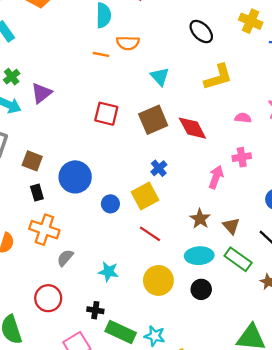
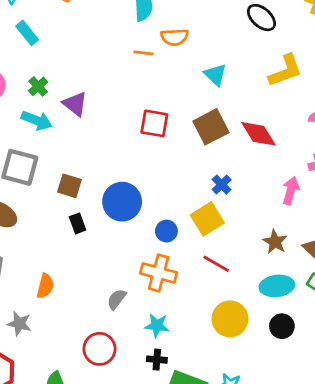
purple triangle: (41, 93) -> (75, 104), turned -40
orange cross: (44, 230) -> (159, 273), moved
cyan star: (108, 272) -> (157, 325), moved

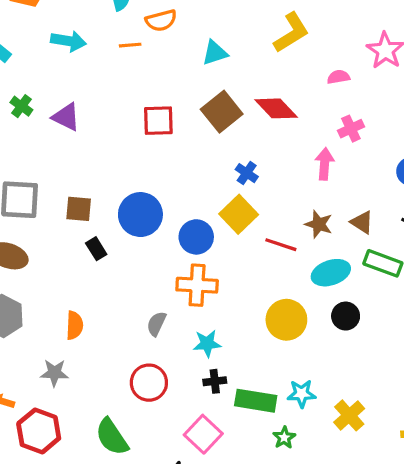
cyan triangle: (215, 75) -> (215, 53), turned -50
cyan arrow: (37, 120) -> (69, 41), moved
blue circle: (166, 231) -> (196, 237), size x1.4
red line: (216, 264) -> (281, 245), moved

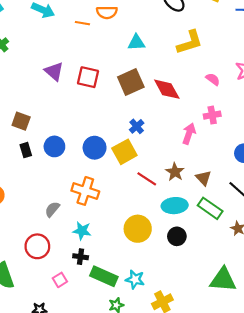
pink semicircle: (338, 77) -> (213, 79), turned 32
purple triangle: (66, 117) -> (54, 71), moved
blue circle: (140, 215) -> (54, 146), moved, size x0.7
blue circle: (196, 237) -> (95, 148), moved
pink square: (203, 434) -> (60, 280), moved, size x0.6

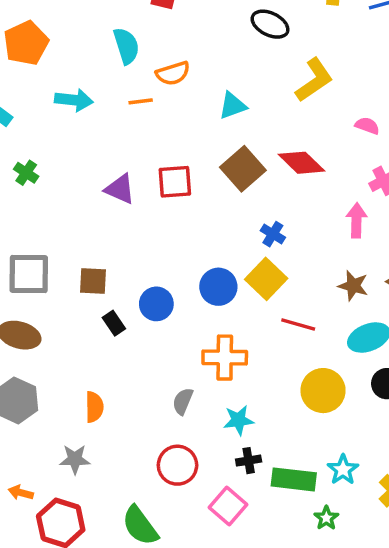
red line: (147, 179) -> (298, 325), moved
cyan star: (135, 279) -> (343, 470), turned -30
pink square: (60, 280) -> (228, 506), size x1.5

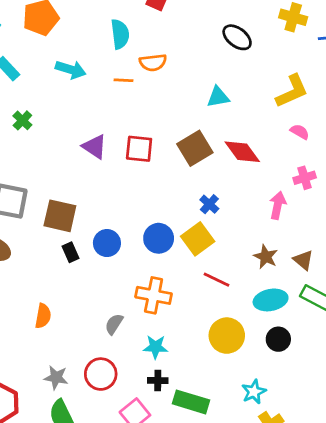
yellow L-shape: (314, 80) -> (292, 91), moved
cyan triangle: (233, 106) -> (218, 97), moved
brown square: (93, 281) -> (60, 216), size x1.4
gray star: (75, 459) -> (56, 377), moved
cyan star: (343, 470) -> (254, 392), moved

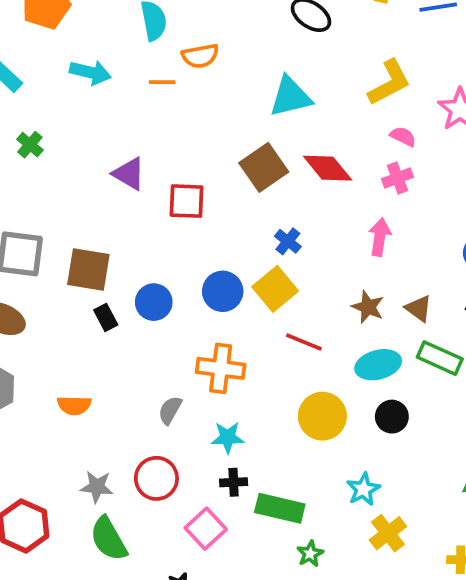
cyan triangle: (218, 97) -> (290, 97), size x1.4
red square: (139, 149) -> (187, 201), moved
pink cross: (305, 178) -> (397, 178), moved
orange semicircle: (43, 316) -> (74, 405), turned 85

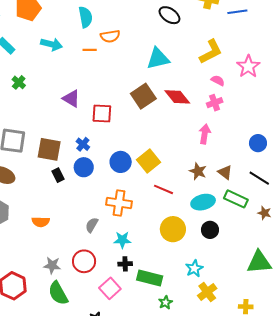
blue cross: (288, 241) -> (83, 144), moved

